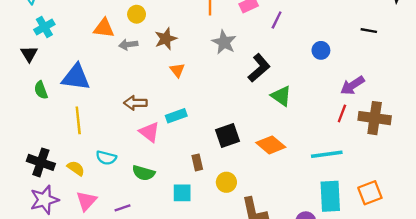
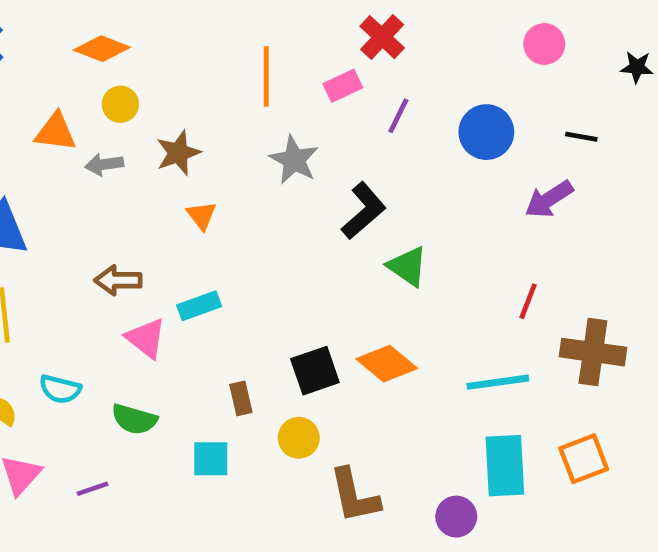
blue circle: (321, 50) -> (486, 132), moved, size x1.5
purple arrow: (352, 85) -> (549, 199), moved
brown cross: (375, 118) -> (593, 352), moved
black square: (228, 136) -> (315, 371), moved

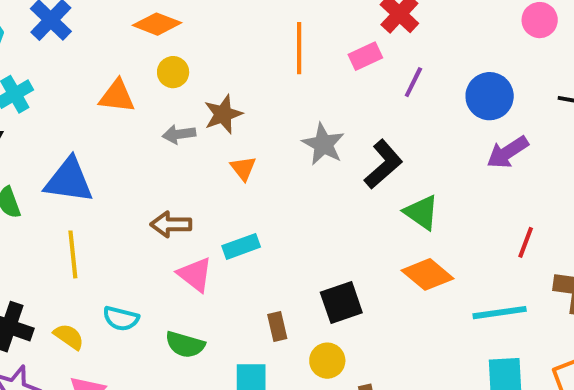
gray star: (294, 160) -> (323, 144), moved
gray arrow: (104, 164) -> (179, 134), moved
purple arrow: (549, 199) -> (508, 152), moved
orange diamond: (387, 364) -> (427, 274), moved

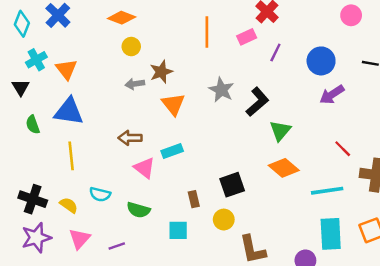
orange triangle: (117, 96) -> (66, 69), moved, turned 45
orange triangle: (243, 168) -> (173, 104), size x1.5
green triangle: (421, 212) -> (280, 131), turned 35
red line: (526, 242) -> (343, 149), turned -66

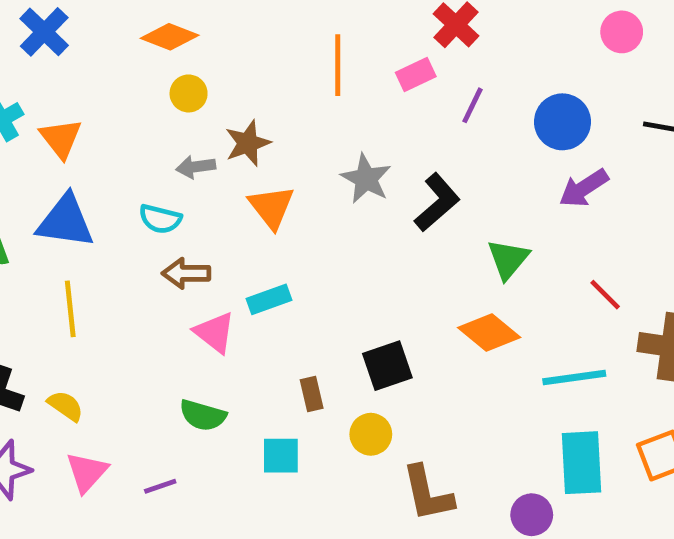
green triangle: (280, 131) -> (508, 259), moved
cyan semicircle: (100, 194) -> (160, 219), moved

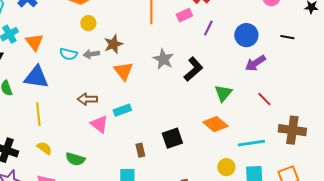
cyan semicircle: (160, 219) -> (68, 54), moved
red line: (605, 295) -> (264, 99), moved
yellow semicircle: (65, 406) -> (44, 148), moved
green semicircle: (203, 415) -> (75, 159), moved
yellow circle: (371, 434) -> (226, 167), moved

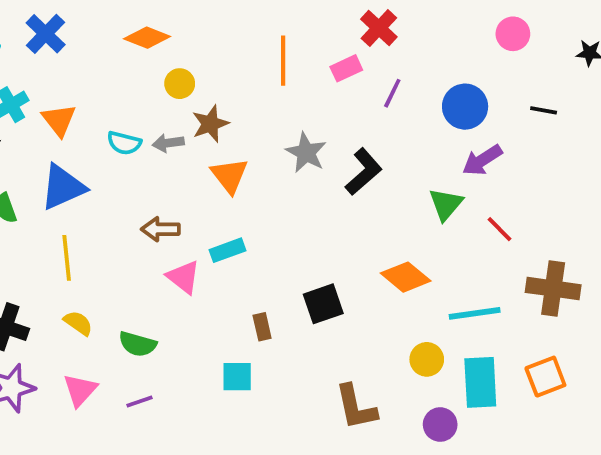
yellow circle: (88, 23) -> (180, 84), moved
blue triangle: (36, 77) -> (63, 187), turned -32
green triangle: (223, 93) -> (446, 204), moved

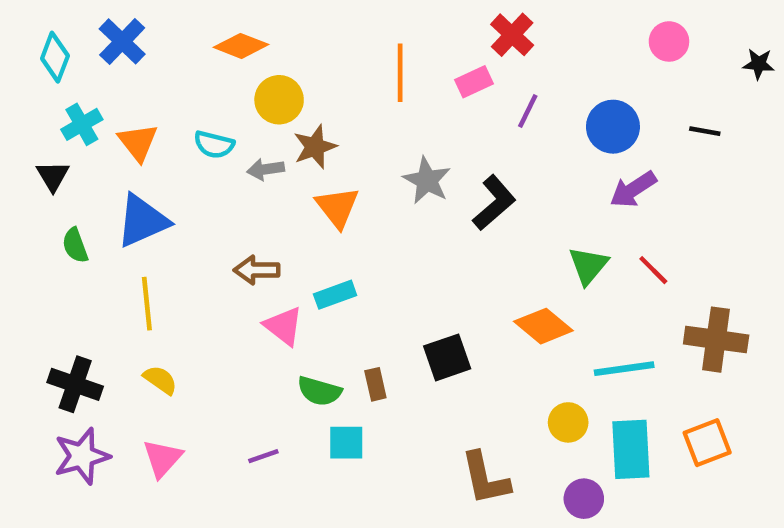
yellow circle: (180, 84) -> (279, 100), size x1.4
cyan semicircle: (124, 143) -> (214, 145), moved
green triangle: (446, 204) -> (588, 266), moved
green semicircle: (138, 344) -> (319, 391), moved
purple line: (139, 402) -> (263, 456), moved

